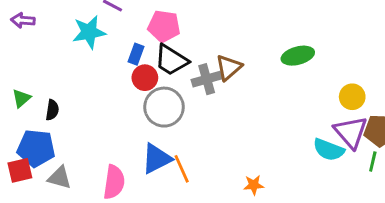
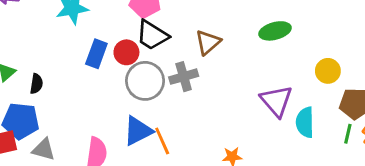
blue rectangle: (136, 54) -> (96, 54), moved, size x1.4
gray cross: (207, 79) -> (184, 77), moved
purple triangle: (351, 132) -> (276, 101), moved
cyan semicircle: (329, 150) -> (305, 122), turned 68

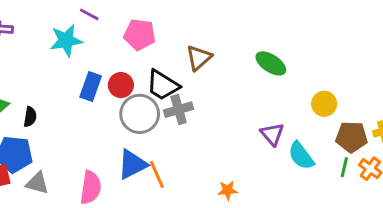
green ellipse: (275, 31) -> (271, 63), turned 48
black trapezoid: (152, 35) -> (163, 85), moved
brown triangle: (208, 42) -> (199, 58), moved
purple triangle: (276, 101) -> (272, 134), size x0.7
cyan semicircle: (305, 122) -> (301, 156), turned -36

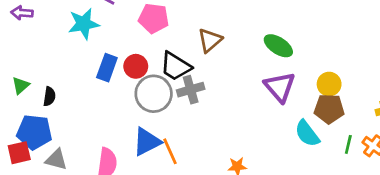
purple triangle: (272, 134) -> (280, 87), moved, size x1.4
brown pentagon: (352, 137) -> (329, 109), moved

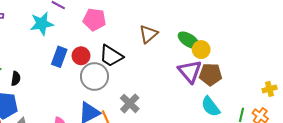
brown triangle: (210, 40) -> (148, 34), moved
yellow circle: (329, 84) -> (201, 50), moved
gray cross: (191, 90) -> (130, 103), moved, turned -30
brown pentagon: (329, 109) -> (210, 74), moved

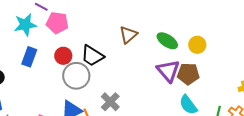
pink pentagon: (94, 20) -> (57, 23), moved
yellow circle: (201, 50) -> (197, 45), moved
blue rectangle: (59, 57) -> (29, 57), moved

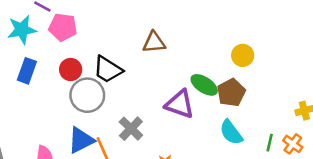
brown triangle: (128, 35) -> (154, 43), turned 36
green ellipse: (167, 41) -> (204, 85), moved
purple triangle: (168, 71) -> (180, 104), moved, turned -30
brown pentagon: (188, 74) -> (231, 93), turned -30

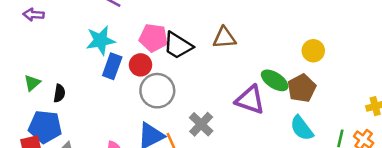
pink pentagon: (63, 27) -> (153, 38), moved
cyan star: (22, 30) -> (101, 40), moved
black trapezoid: (108, 69) -> (178, 46), moved
blue rectangle: (27, 71) -> (112, 66), moved

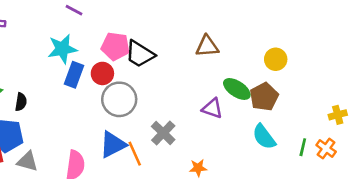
brown triangle: (224, 38) -> (207, 46), moved
purple triangle: (250, 100) -> (212, 108), size x0.7

